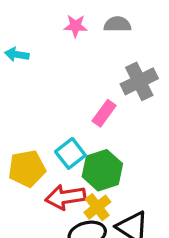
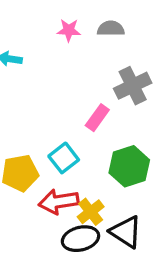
green hexagon: (102, 170) -> (129, 166), moved

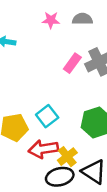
pink rectangle: (97, 118) -> (72, 63), moved

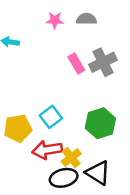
pink rectangle: (72, 63) -> (76, 63), turned -66

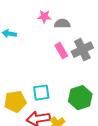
gray semicircle: (86, 19) -> (62, 24), moved
cyan square: (51, 117) -> (41, 93), turned 30

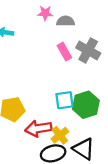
gray cross: (82, 50) -> (88, 50), turned -35
cyan square: (41, 93) -> (64, 100), moved

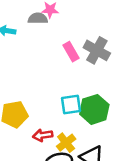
gray semicircle: (66, 21) -> (38, 18), moved
red arrow: (38, 128) -> (43, 135), size x0.7

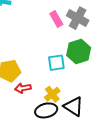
green hexagon: (94, 109) -> (79, 52), moved
red arrow: (43, 135) -> (23, 88), moved

